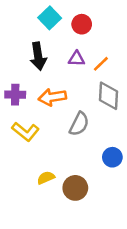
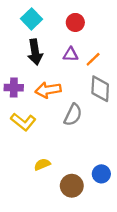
cyan square: (50, 18) -> (32, 19), moved
blue circle: (112, 157) -> (101, 174), moved
brown circle: (75, 188) -> (72, 186), moved

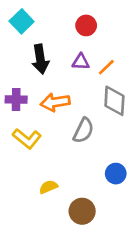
cyan square: (32, 19) -> (22, 21), moved
blue circle: (101, 174) -> (116, 174), moved

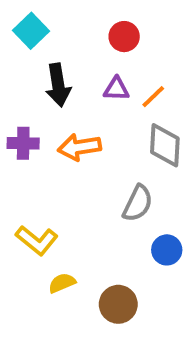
gray semicircle: (83, 130) -> (138, 203), moved
yellow L-shape: (27, 139) -> (37, 240), moved
yellow semicircle: (48, 187) -> (62, 283), moved

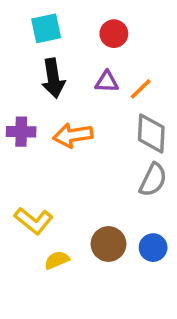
cyan square: (31, 31) -> (46, 28), moved, turned 32
gray semicircle: (138, 203) -> (153, 180), moved
blue circle: (167, 250) -> (153, 248), moved
brown circle: (118, 304) -> (108, 244), moved

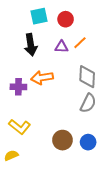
cyan square: (46, 28) -> (39, 16), moved
orange line: (141, 89) -> (80, 43), moved
purple cross: (21, 132) -> (18, 87), moved
yellow semicircle: (57, 260) -> (11, 155), moved

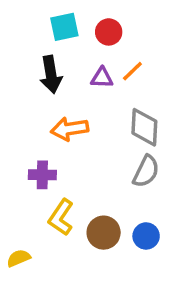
purple cross: (18, 87) -> (42, 175), moved
yellow L-shape: (19, 127) -> (61, 217), moved, turned 85

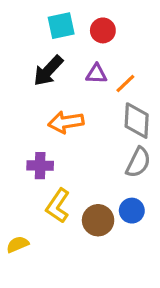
orange line: (132, 71) -> (125, 84), moved
black arrow: (51, 74) -> (48, 71), turned 52
blue circle: (146, 236) -> (132, 211), moved

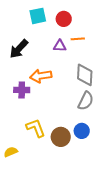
black arrow: (48, 71) -> (19, 49), moved
orange line: (125, 84) -> (78, 39), moved, turned 40
purple cross: (40, 166) -> (22, 90), moved
yellow L-shape: (58, 206) -> (36, 128), turned 125

